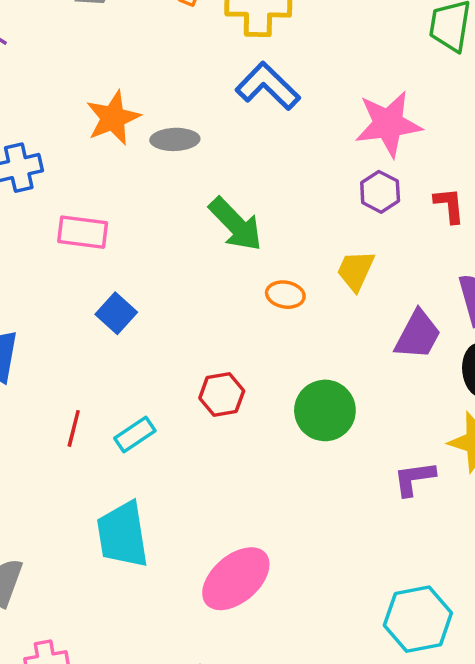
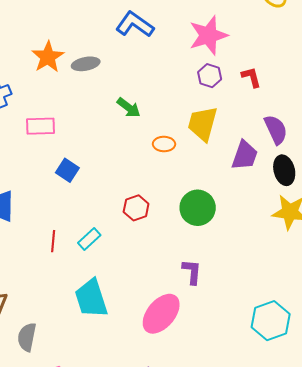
green arrow: (236, 224) -> (129, 108), size x0.7
yellow trapezoid: (356, 271) -> (203, 124), size x1.4
purple L-shape: (414, 479) -> (192, 272), moved, turned 112

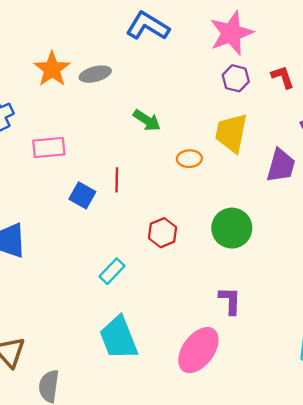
red line: (53, 241) -> (117, 180), moved

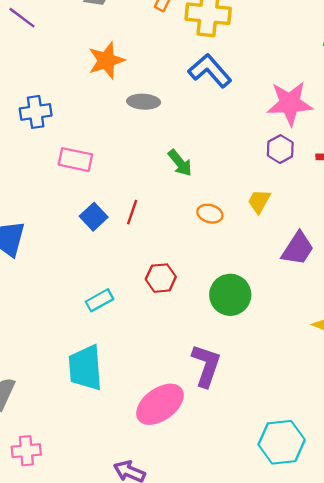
orange star: (52, 69) -> (106, 60), moved
yellow trapezoid: (231, 133) -> (259, 201), size x0.6
purple L-shape: (230, 301) -> (206, 365), size x1.4

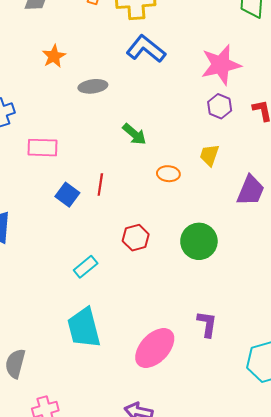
orange star: (106, 60) -> (54, 56), size x0.7
purple L-shape: (206, 365) -> (207, 324), moved, size x0.7

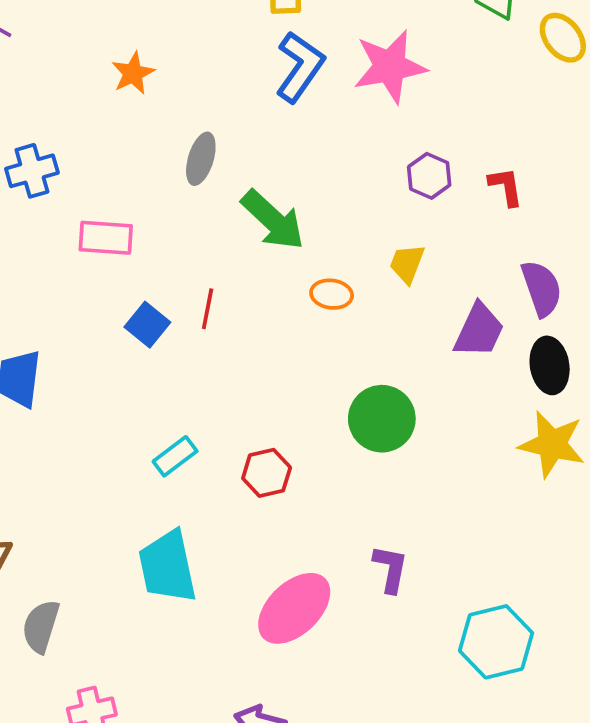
blue L-shape: (146, 49) -> (300, 67), turned 84
pink star: (221, 65) -> (390, 66), moved
gray ellipse: (93, 86) -> (201, 159), moved, turned -68
green arrow: (134, 134) -> (273, 220), size x1.5
red hexagon: (136, 238) -> (267, 473), moved

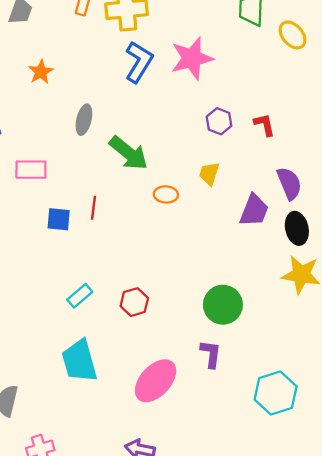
blue square: (147, 325) -> (59, 219), turned -30
green circle: (382, 419) -> (223, 305), moved

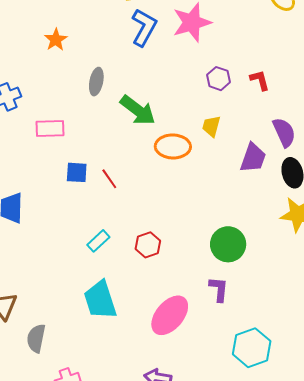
orange ellipse: (166, 194) -> (173, 146), size x1.6
red line: (93, 208) -> (109, 179), moved, turned -40
cyan hexagon: (276, 393) -> (252, 348), moved

